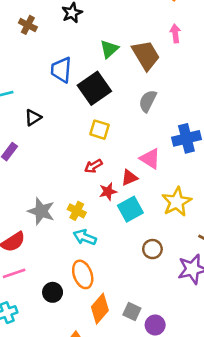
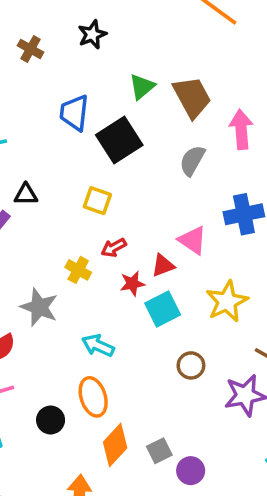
pink arrow: (175, 33) -> (241, 129), moved, size x1.5
black triangle: (33, 118) -> (26, 195), moved, turned 30
yellow square: (100, 130) -> (97, 201), moved
yellow cross: (77, 211) -> (78, 270), moved
gray square: (132, 312) -> (159, 451), turned 36

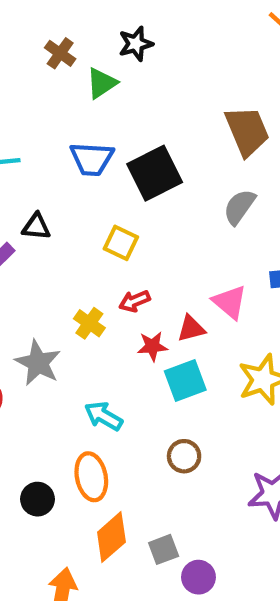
green triangle: (142, 87) -> (102, 83), moved
blue trapezoid: (74, 113) -> (92, 159), moved, turned -99
brown circle: (191, 365) -> (184, 456), moved

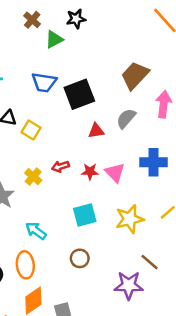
brown trapezoid: (247, 131) -> (135, 75), turned -120
yellow square: (121, 243) -> (31, 130), moved
red triangle: (191, 329) -> (96, 131), moved
red star: (152, 346) -> (90, 172), moved

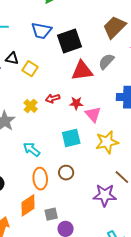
red triangle: (96, 131) -> (82, 71), size x1.6
pink triangle: (115, 173) -> (93, 114), moved
orange ellipse: (25, 265) -> (40, 179), moved

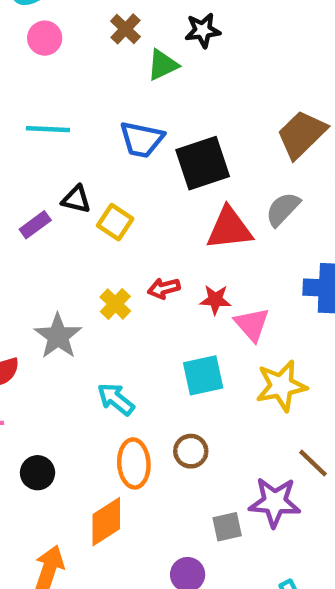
gray square: (51, 214) -> (227, 527), moved

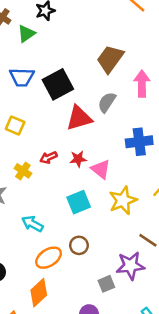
orange ellipse: (134, 463) -> (49, 258), turned 70

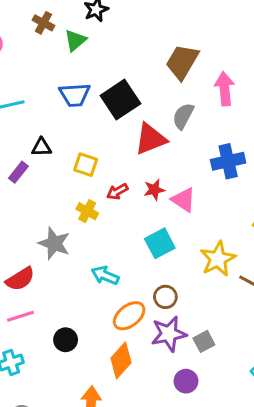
yellow square: (15, 126) -> (86, 165), moved
yellow star: (123, 200) -> (218, 259), moved
purple star: (130, 266) -> (169, 334), moved

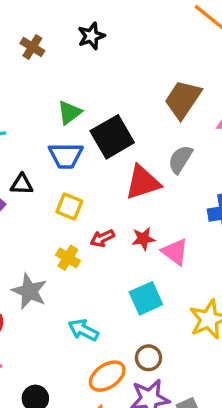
green triangle: (75, 40) -> (69, 113), moved
blue trapezoid: (75, 95) -> (66, 156), moved

